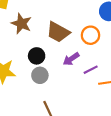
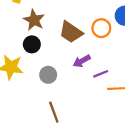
orange circle: (90, 35) -> (101, 28), moved
black circle: (37, 56) -> (32, 44), moved

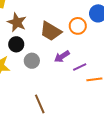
gray circle: (48, 75) -> (32, 61), moved

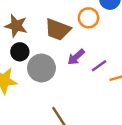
gray circle: (32, 61) -> (41, 68), size x1.5

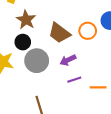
purple line: (99, 66) -> (74, 80), moved

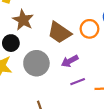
black circle: (23, 42) -> (11, 43), moved

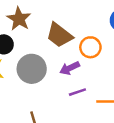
orange circle: (89, 29) -> (90, 47), moved

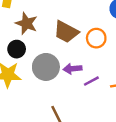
purple arrow: (70, 68) -> (73, 69), moved, turned 30

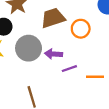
brown trapezoid: (66, 32) -> (53, 18), turned 125

